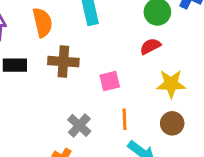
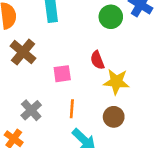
red semicircle: (150, 46) -> (97, 60), moved, turned -90
brown cross: (63, 62) -> (23, 52), turned 30

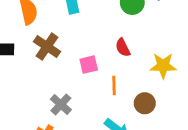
yellow star: (116, 82) -> (163, 66), moved
orange line: (72, 109) -> (114, 86), moved

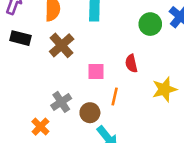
yellow star: (163, 66) -> (164, 89), turned -30
brown circle: (145, 103) -> (90, 113), moved

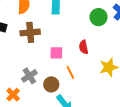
brown cross: (62, 45) -> (30, 32), turned 36
orange line: (115, 97) -> (70, 72), turned -40

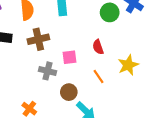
orange line: (70, 72) -> (99, 76), moved
gray cross: (29, 76) -> (48, 71), moved, turned -35

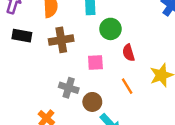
green circle: (110, 12) -> (110, 29), moved
gray cross: (48, 71) -> (69, 88), moved

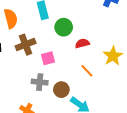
red semicircle: (128, 53) -> (82, 43), turned 104
pink square: (95, 62) -> (48, 58), moved

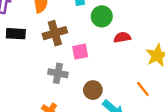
orange line: (87, 71) -> (143, 89), moved
gray cross: (40, 82) -> (58, 73), moved

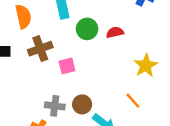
red semicircle: (122, 37) -> (115, 32), moved
gray cross: (58, 73) -> (55, 106), moved

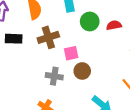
brown circle: (82, 104) -> (82, 71), moved
gray cross: (55, 106) -> (54, 76), moved

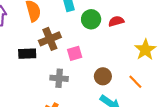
black rectangle: (14, 39) -> (27, 54), moved
brown circle: (82, 71) -> (103, 76), moved

